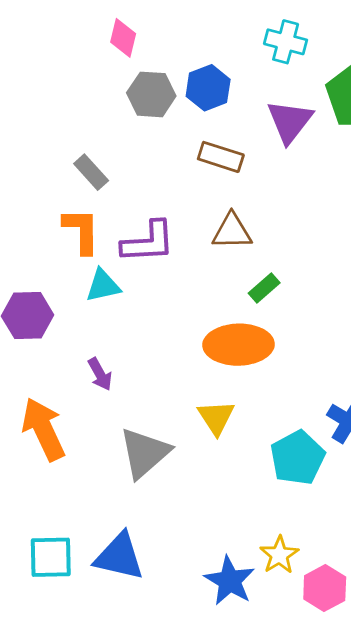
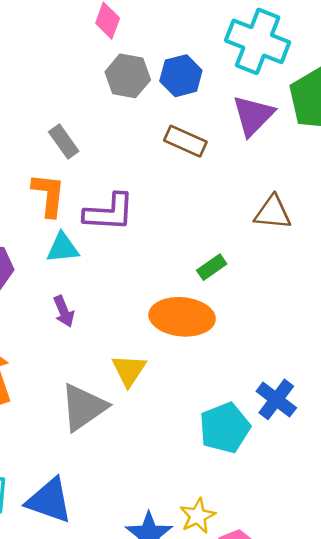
cyan cross: (286, 42) -> (258, 41), size x1.6
brown triangle: (232, 231) -> (273, 212), moved
purple arrow: (100, 374) -> (64, 311), moved
yellow triangle: (216, 417) -> (129, 370), moved

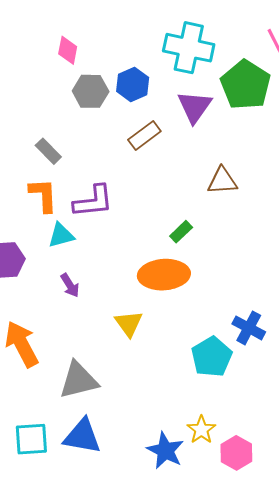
brown rectangle: (185, 141) -> (144, 136), turned -52
gray triangle: (84, 407) -> (79, 380), moved, turned 30

